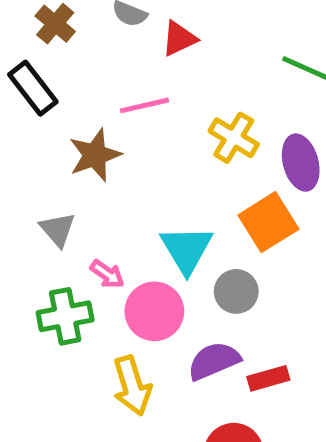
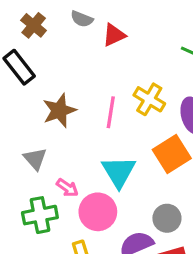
pink line: (144, 105) -> (111, 112), moved, turned -68
gray circle: (236, 291) -> (167, 218), moved

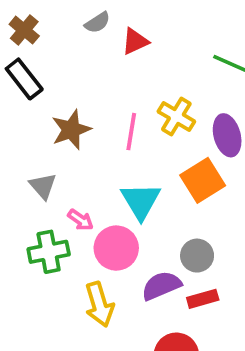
gray semicircle: (82, 19) -> (97, 23), turned -55
brown cross: (34, 25) -> (24, 30), moved

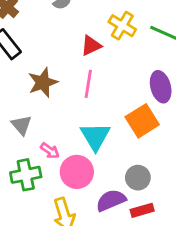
red triangle: (135, 41) -> (91, 46), moved
yellow cross: (176, 116) -> (122, 26), moved

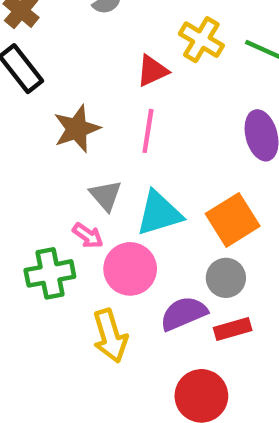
orange square: (142, 121) -> (233, 220), moved
gray triangle: (21, 125) -> (106, 195), moved
cyan triangle: (95, 136) -> (159, 213), turned 44

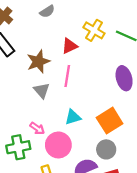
brown star: (77, 129) -> (38, 62), moved
gray triangle: (106, 195) -> (42, 90), moved
cyan triangle: (159, 213) -> (73, 117), size x0.7

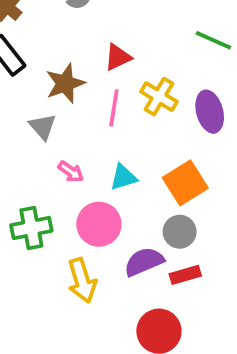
yellow cross: (94, 30) -> (159, 97), moved
gray triangle: (42, 90) -> (43, 127), moved
pink arrow: (37, 128) -> (71, 172), moved

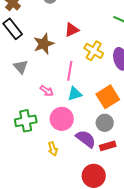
pink line: (114, 108) -> (70, 71), moved
gray triangle: (43, 127) -> (21, 67), moved
purple semicircle: (144, 262) -> (86, 139), turned 60
yellow arrow: (82, 280) -> (53, 149), size x0.6

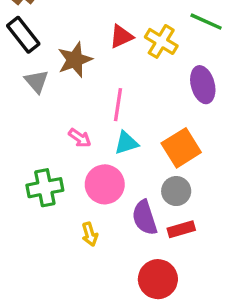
yellow cross: (94, 51) -> (161, 41), moved
gray triangle: (21, 67) -> (37, 81), moved
purple semicircle: (86, 139) -> (145, 218), turned -145

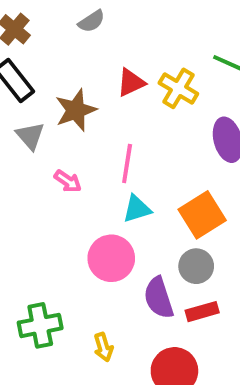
pink arrow: (80, 138) -> (68, 181), moved
green cross: (45, 188) -> (40, 325), moved
yellow arrow: (90, 234) -> (103, 347), moved

